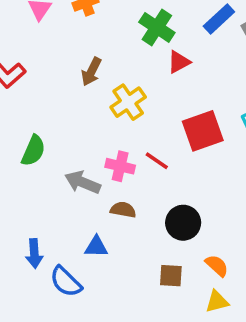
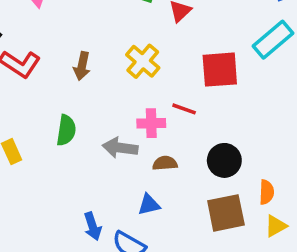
brown arrow: (91, 72) -> (82, 66), moved
red square: (203, 131) -> (220, 70), turned 30
orange semicircle: (217, 266) -> (267, 192), turned 65
brown square: (171, 276) -> (226, 213), size x1.6

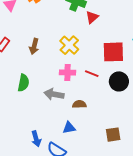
pink cross: (151, 123) -> (67, 73), moved
black circle: (224, 160) -> (119, 81), moved
brown square: (226, 213) -> (113, 135), size x0.7

